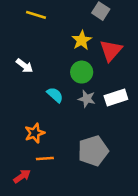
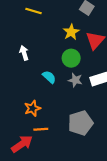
white arrow: (25, 66) -> (24, 53), turned -144
red arrow: (22, 176) -> (22, 144), size x1.5

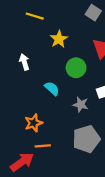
yellow star: (71, 32) -> (59, 39), moved
gray star: (75, 80) -> (81, 105), moved

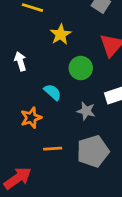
orange star: (34, 123) -> (31, 118), moved
orange line: (43, 146) -> (53, 149), moved

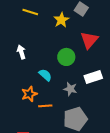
yellow star: (61, 34) -> (61, 20), moved
orange line: (53, 149) -> (45, 106), moved

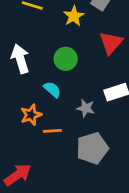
white arrow: (21, 52) -> (20, 59), size x1.5
green circle: (66, 57) -> (66, 59), moved

